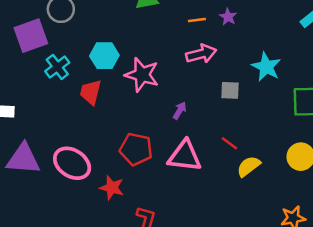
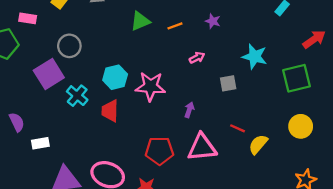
orange line: (197, 20) -> (175, 26), moved
pink arrow: (201, 54) -> (197, 58), size x0.6

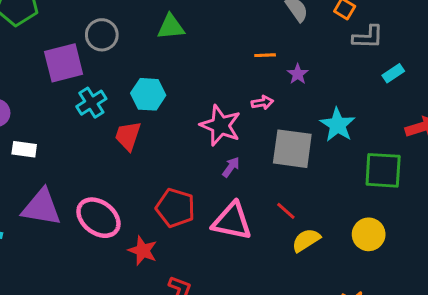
green triangle: (140, 21) -> (171, 27), moved
purple star: (213, 21) -> (298, 74), moved
orange line: (175, 26) -> (265, 55), moved
gray square: (228, 83) -> (292, 149), size x1.8
pink star: (150, 86) -> (220, 125), moved

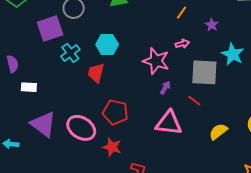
orange line: (265, 55) -> (181, 13), turned -48
purple star: (298, 74) -> (212, 25), moved
purple triangle: (41, 207) -> (43, 124), turned 32
red pentagon: (175, 208) -> (115, 112), moved
red line: (286, 211) -> (194, 101), moved

